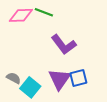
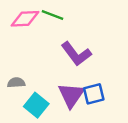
gray semicircle: (14, 78) -> (16, 83), moved, turned -32

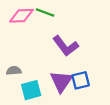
cyan square: (36, 105) -> (31, 90), turned 36

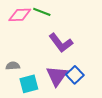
blue square: (81, 80) -> (75, 75), turned -30

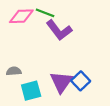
purple L-shape: (61, 43) -> (59, 30), moved

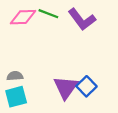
purple L-shape: (59, 30) -> (82, 19), moved
cyan square: (31, 91) -> (16, 97), moved

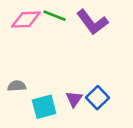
purple triangle: (66, 87) -> (74, 99), size x0.6
cyan square: (16, 97) -> (44, 107), moved

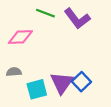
pink diamond: (26, 20) -> (20, 37), moved
purple triangle: (74, 99) -> (62, 83), size x1.6

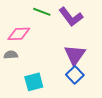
gray semicircle: (14, 72) -> (11, 55), moved
purple triangle: (62, 83) -> (75, 55), moved

